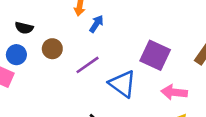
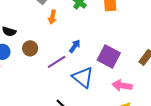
blue arrow: (96, 24) -> (75, 46), moved

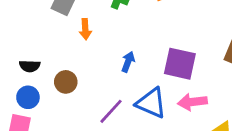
purple line: (57, 62) -> (111, 111), moved
pink arrow: (122, 86) -> (192, 102), moved

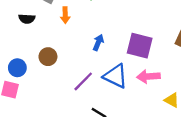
black semicircle: (30, 66) -> (27, 19), moved

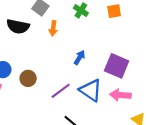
black semicircle: (27, 19) -> (18, 26), size x1.5
brown circle: (48, 57) -> (28, 78), moved

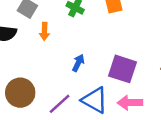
brown circle: (28, 78) -> (20, 93), size x1.5

